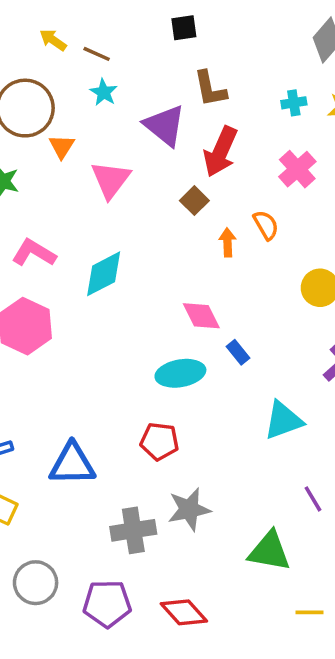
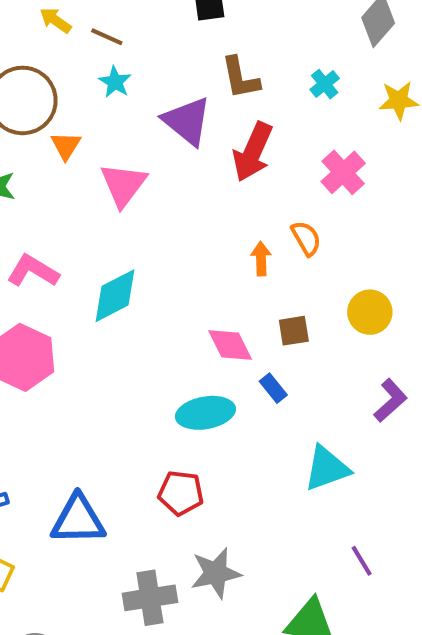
cyan cross: (294, 103) -> (325, 84), moved, turned -30
brown square: (194, 201) -> (294, 331), moved, turned 36

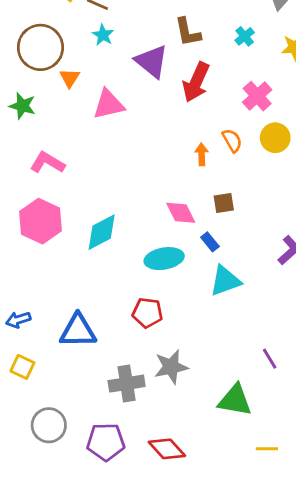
pink triangle: (123, 185) -> (109, 104), turned 40
cyan diamond: (115, 296) -> (102, 232), moved
yellow circle: (370, 312) -> (275, 138), moved
cyan triangle: (327, 468) -> (225, 281), moved

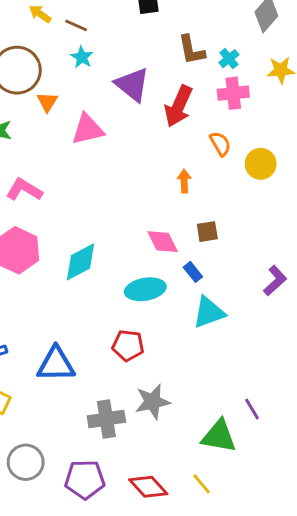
brown L-shape: (188, 32) -> (191, 50), moved
pink cross: (257, 96) -> (233, 93), moved, turned 36
orange semicircle: (232, 140) -> (220, 144), moved
purple line: (270, 359) -> (252, 409), moved
yellow line: (267, 449) -> (202, 484), moved, turned 50

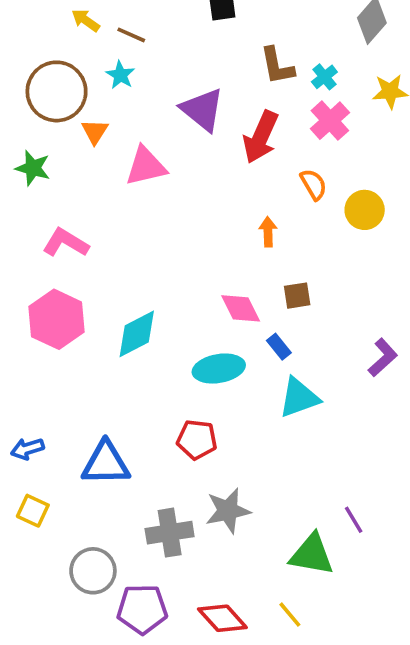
cyan star: (82, 57) -> (120, 75), moved
pink cross: (233, 93) -> (330, 121), turned -36
gray circle: (26, 462) -> (93, 571), moved

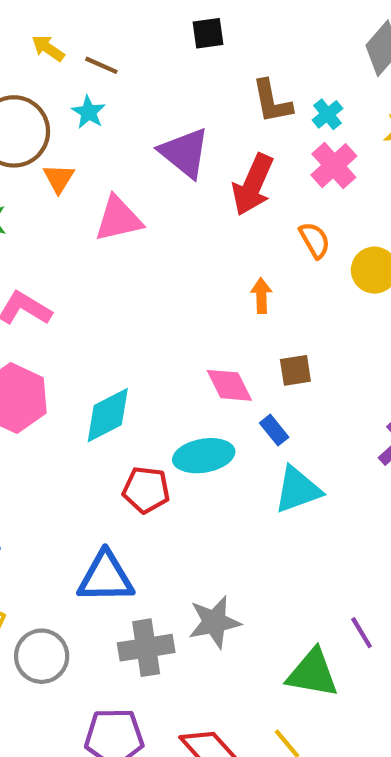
red pentagon: (197, 440) -> (146, 490), moved
blue triangle: (106, 463) -> (106, 577), moved
gray circle: (93, 571) -> (42, 656), moved

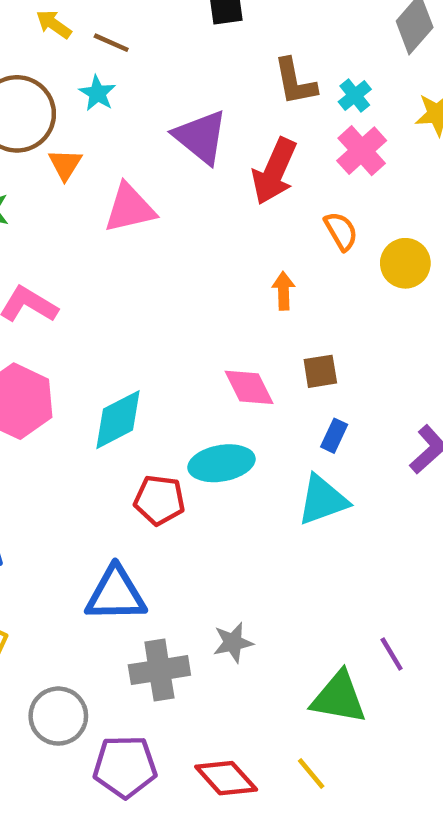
blue rectangle: (274, 430) -> (334, 436), moved, turned 64
gray star: (214, 622) -> (233, 642), size x0.7
gray circle: (42, 656) -> (58, 716), moved

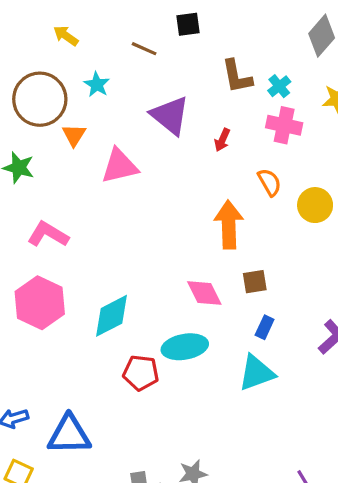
brown line: (111, 43) -> (144, 49), moved
pink cross: (362, 151) -> (284, 125), turned -36
red arrow: (274, 171) -> (222, 140), size x0.5
orange arrow: (284, 291) -> (229, 225), size x1.8
blue triangle: (116, 594) -> (69, 435), moved

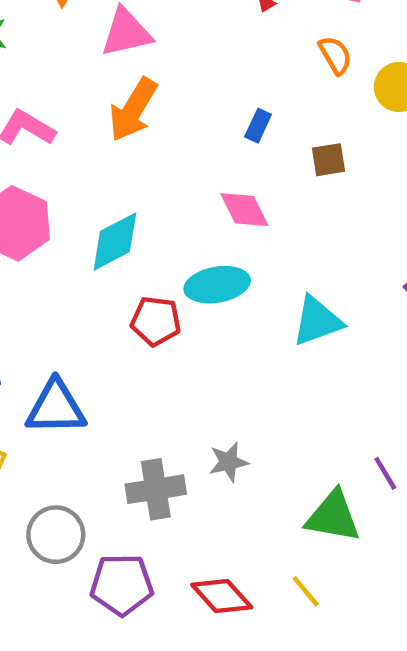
orange arrow: (229, 225) -> (133, 110), moved, turned -147
brown square: (255, 282) -> (329, 160), moved
blue rectangle: (265, 327) -> (258, 126), moved

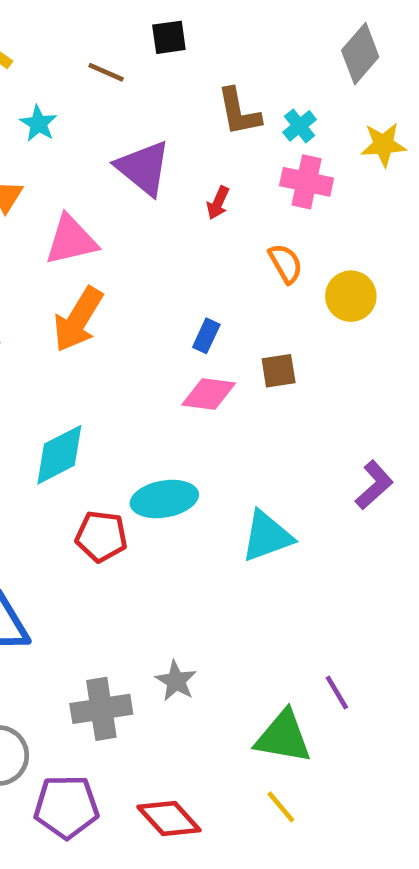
pink diamond: (244, 210) -> (209, 394), moved, turned -56
gray star: (229, 462) -> (176, 681), turned -30
yellow line: (306, 591) -> (281, 807), moved

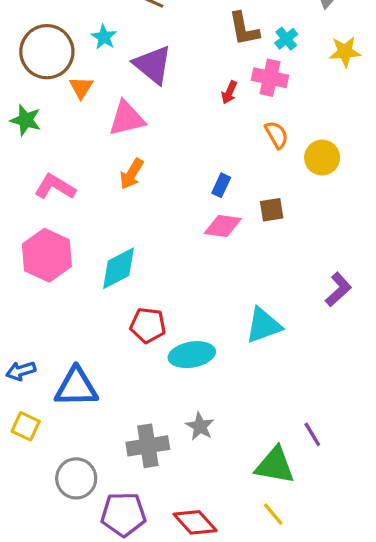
purple triangle: (143, 168) -> (153, 65), moved
pink cross: (307, 182) -> (270, 78), moved
orange arrow: (78, 319) -> (132, 174), size x0.7
cyan ellipse: (164, 499) -> (192, 355), moved

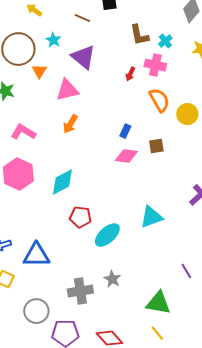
orange semicircle: (277, 135) -> (159, 100), size x1.4
cyan ellipse: (192, 355) -> (107, 235), turned -32
purple line: (312, 434) -> (186, 271), moved

